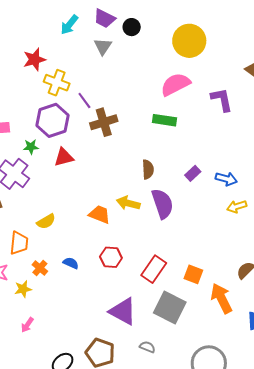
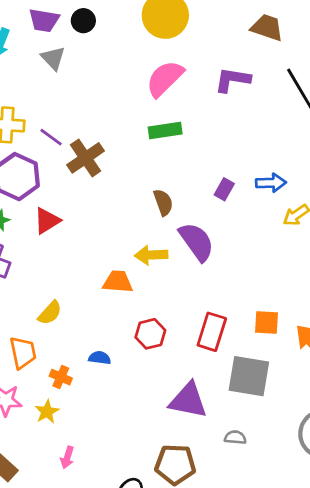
purple L-shape: (222, 100) -> (232, 80), turned -52

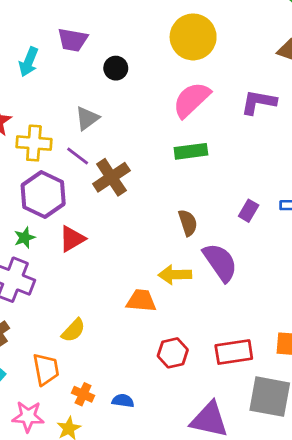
black circle: (83, 21) -> (116, 68), moved
gray triangle: (53, 58) -> (87, 118), moved, turned 36
red rectangle: (212, 332) -> (234, 352), turned 63
blue semicircle: (100, 358) -> (123, 401), moved

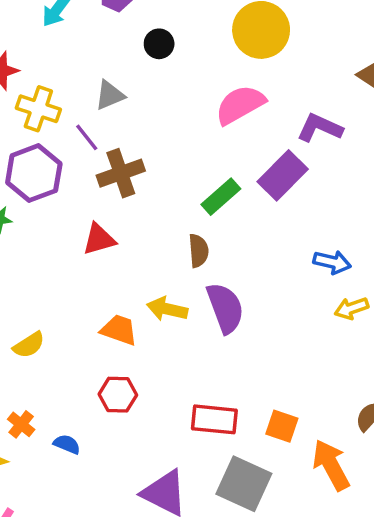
green rectangle: (191, 151) -> (221, 197), moved, turned -48
purple rectangle: (249, 211) -> (283, 175), moved, size x1.8
red triangle: (72, 239) -> (99, 239), moved
red hexagon: (173, 353) -> (118, 395), moved

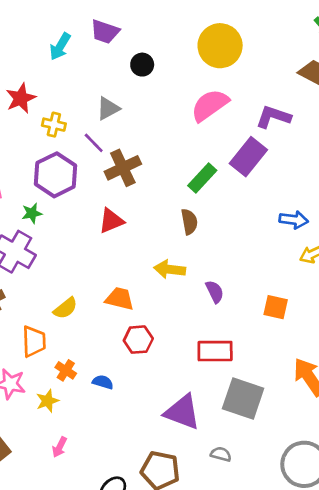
yellow cross: (38, 109) -> (54, 125), size x0.7
purple semicircle: (225, 308) -> (215, 292), moved, size x0.6
orange trapezoid: (119, 330) -> (120, 299), moved
orange square: (282, 426) -> (276, 307), moved

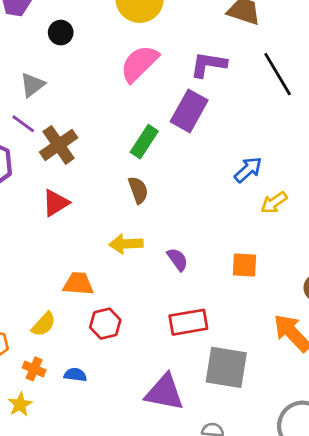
blue arrow: (294, 220) -> (248, 170), turned -40
yellow semicircle: (65, 308) -> (44, 324), moved

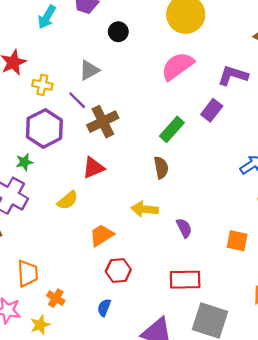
purple rectangle: (189, 111) -> (212, 110), size x0.7
orange trapezoid: (78, 284) -> (102, 235), turned -45
yellow semicircle: (44, 324) -> (68, 200), moved
blue semicircle: (75, 375) -> (104, 308), moved, turned -84

